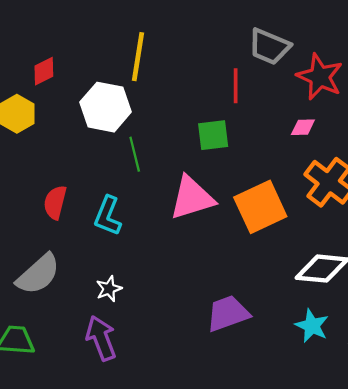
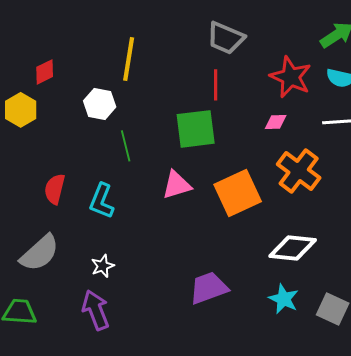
gray trapezoid: (269, 46) -> (226, 38), moved
white hexagon: (106, 107) -> (100, 104), size x0.7
green square: (213, 135) -> (196, 129), size x1.4
pink triangle: (192, 198) -> (177, 185), size x0.7

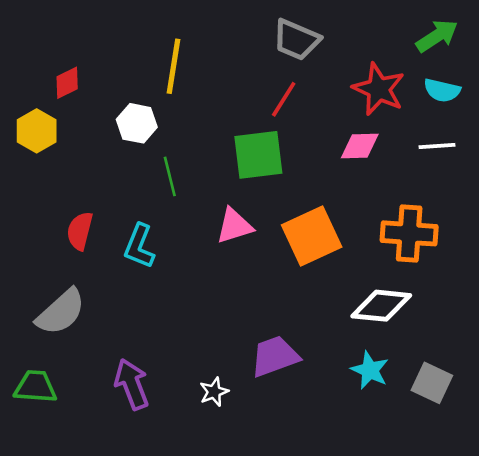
red line: (216, 85) -> (284, 99), turned 32
pink diamond: (276, 122) -> (360, 146), size x1.4
orange cross: (299, 171) -> (409, 233), moved, turned -33
white star: (103, 266) -> (214, 392), moved

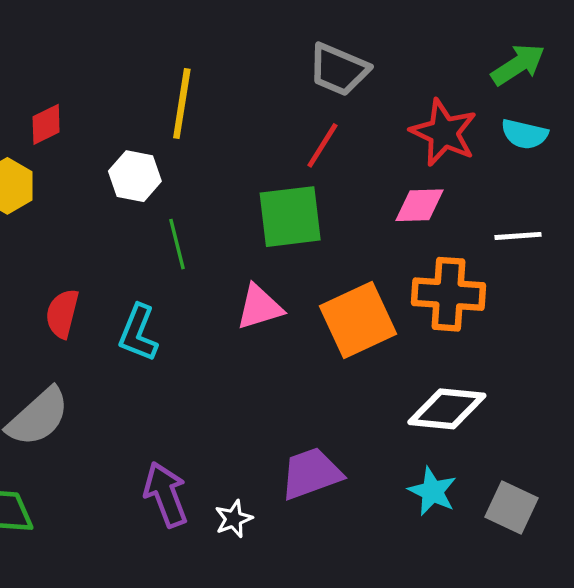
white line: (437, 146) -> (518, 236), moved
orange cross: (409, 233) -> (449, 294), moved
purple arrow: (132, 384) -> (166, 495), moved

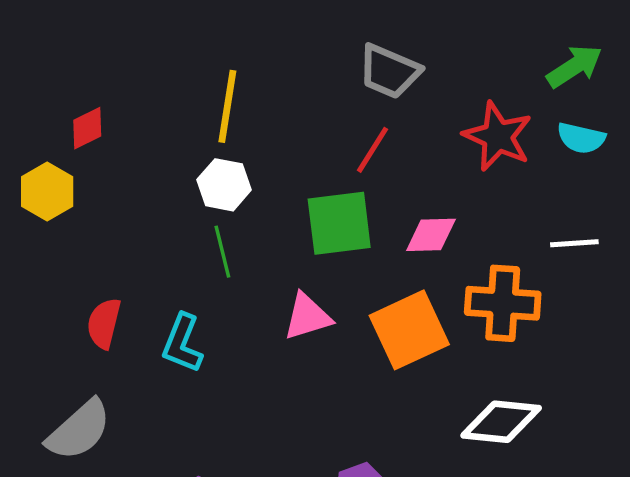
white hexagon: (135, 176) -> (224, 185), moved
pink diamond: (419, 205) -> (431, 235), moved

